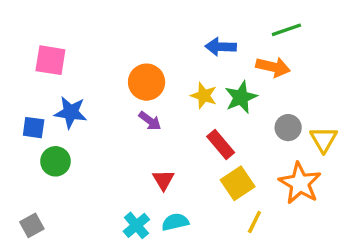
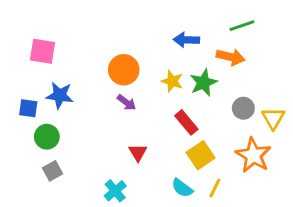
cyan semicircle: (175, 222) -> (182, 188), moved, turned -130
gray square: (32, 225) -> (53, 171), moved

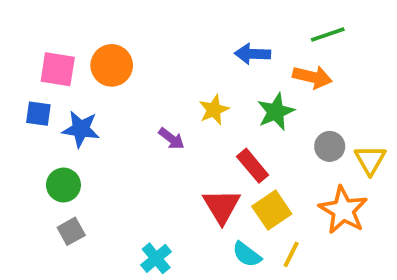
orange circle: (124, 70) -> (112, 65), moved
yellow star: (172, 81) -> (214, 110), moved, turned 30
blue square: (28, 108) -> (38, 114), moved
red triangle: (138, 152) -> (222, 206), moved, size x1.5

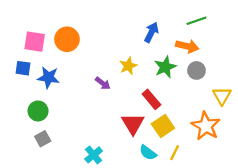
blue arrow: (253, 54) -> (151, 32), turned 114
gray circle: (330, 146) -> (196, 70), moved

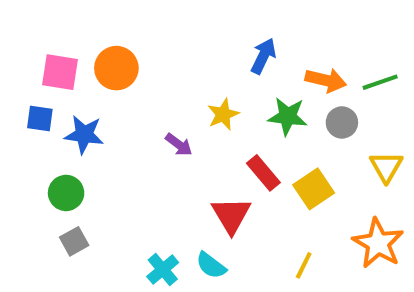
green line: (196, 21) -> (380, 82), moved
green star: (165, 67) -> (288, 116), turned 30
yellow square: (163, 126) -> (314, 189), moved
orange star: (206, 126) -> (378, 243), moved
cyan semicircle: (148, 153) -> (211, 265), moved

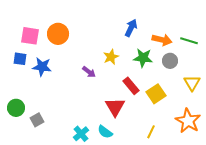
green line: (380, 82) -> (189, 41), turned 36
green circle: (66, 193) -> (16, 108), moved

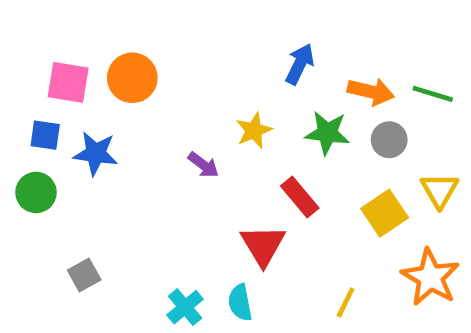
yellow square: (156, 94) -> (385, 213), moved
green circle: (16, 108) -> (36, 192), moved
cyan semicircle: (105, 132) -> (240, 303), turned 42

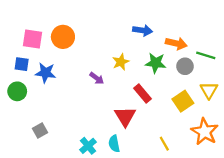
blue arrow: (300, 64) -> (143, 30), turned 72
green line: (433, 94) -> (206, 55), moved
yellow line: (346, 303) -> (164, 144), turned -56

